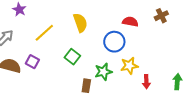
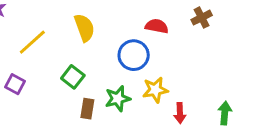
brown rectangle: (86, 86) -> (87, 109), moved

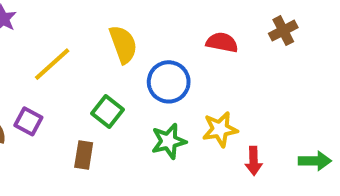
blue circle: (134, 55) -> (169, 82), moved
brown rectangle: (87, 109) -> (84, 155), moved
green arrow: (225, 113) -> (315, 161), turned 85

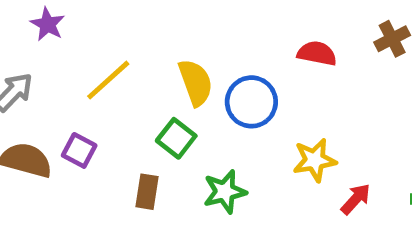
yellow semicircle: (123, 44) -> (196, 82), moved
green star: (169, 141) -> (225, 192), moved
red arrow: (254, 161) -> (356, 199), turned -136

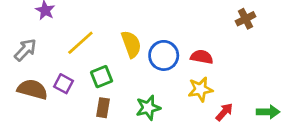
red semicircle: (317, 53) -> (202, 57), moved
green square: (176, 138) -> (102, 77), moved, turned 30

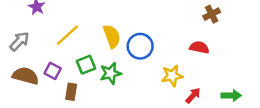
red semicircle: (202, 57) -> (199, 47), moved
brown rectangle: (103, 108) -> (71, 92), moved
green star: (148, 108) -> (111, 73), moved

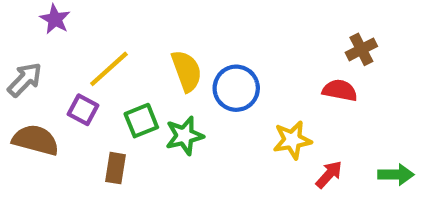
brown cross: (212, 14) -> (361, 49), moved
purple square: (53, 71) -> (83, 110), moved

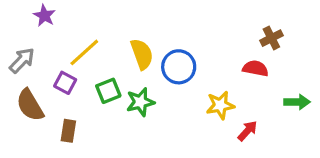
brown semicircle: (36, 140) -> (30, 105), turned -136
brown rectangle: (115, 168) -> (68, 131), moved
green arrow: (396, 175) -> (297, 102), moved

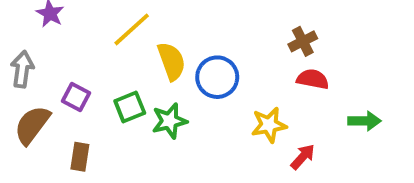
brown cross: (271, 38) -> (303, 41), moved
yellow line: (84, 52) -> (132, 29), moved
gray arrow: (22, 60) -> (22, 69), turned -36
brown semicircle: (30, 105) -> (32, 125), turned 68

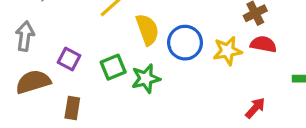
brown semicircle: (32, 125) -> (33, 82), turned 36
yellow star: (269, 125) -> (227, 51), moved

